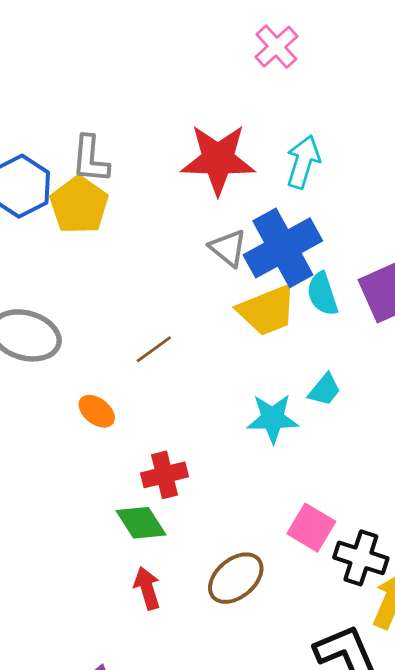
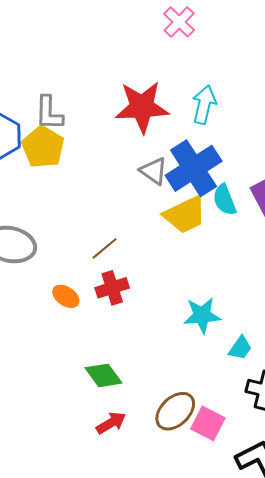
cyan trapezoid: (325, 390) -> (240, 348), moved
cyan star: (273, 418) -> (202, 315), moved
red cross: (165, 475) -> (112, 288), moved
pink square: (311, 528) -> (208, 423), moved
red arrow: (147, 588) -> (111, 423), turned 80

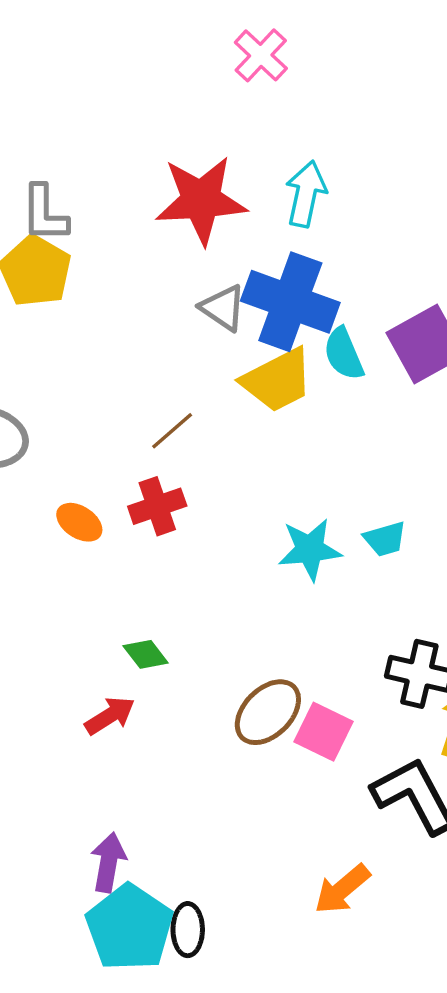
blue cross: (194, 168) -> (290, 302), turned -36
brown line: (104, 248) -> (172, 431), moved
cyan trapezoid: (240, 348) -> (385, 539), moved, turned 40
green diamond: (103, 375) -> (146, 654), size x0.7
red arrow: (111, 423) -> (110, 716), moved

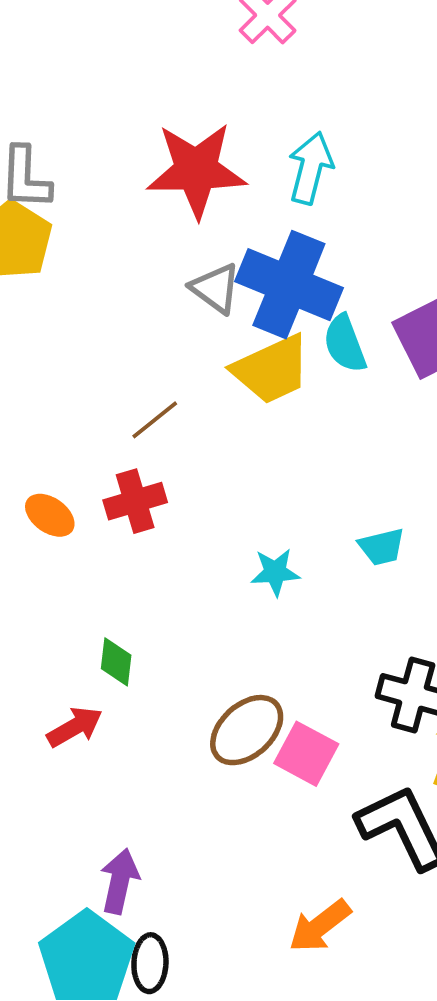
cyan star: (310, 549) -> (275, 572), moved, size x0.7
green diamond: (146, 654) -> (116, 662), turned 42
purple arrow: (108, 862) -> (120, 881), moved

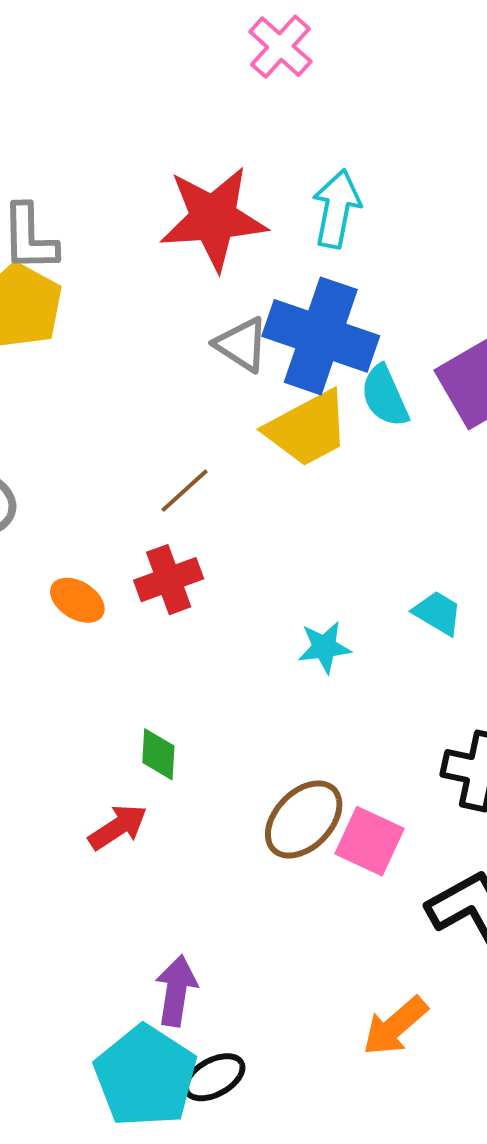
cyan trapezoid: (382, 547) -> (438, 613), turned -132
black ellipse: (150, 963) -> (214, 1077), turned 62

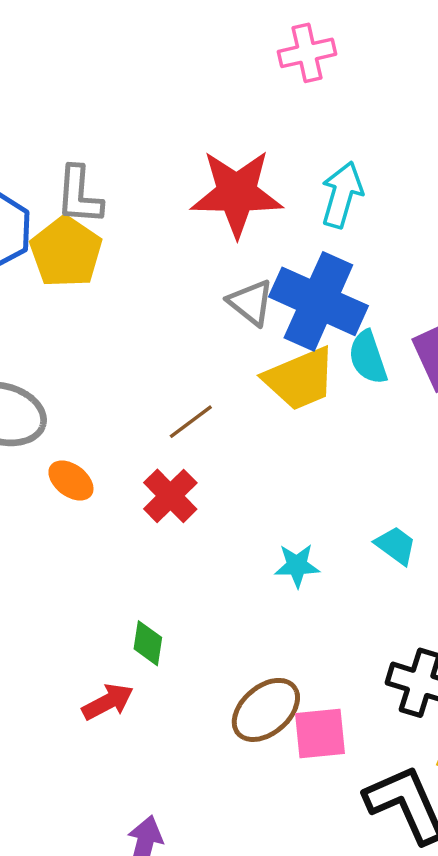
pink cross: (280, 47) -> (307, 53), turned 30
red cross: (169, 580) -> (170, 496), turned -30
orange ellipse: (77, 600) -> (71, 480), moved
pink square: (369, 841) -> (320, 733), turned -36

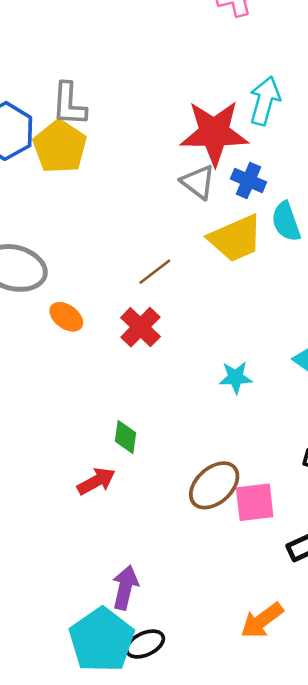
red star: (237, 193) -> (214, 133), moved
blue cross: (318, 301) -> (248, 180), size x0.5

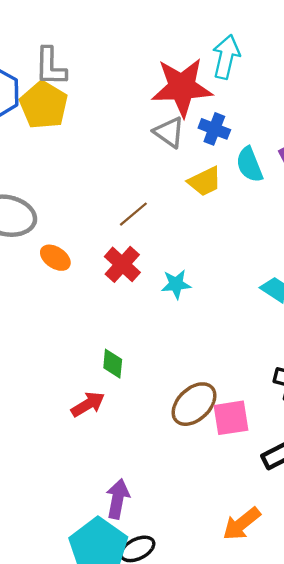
yellow trapezoid: (236, 238) -> (205, 181), size x0.7
cyan star: (236, 377) -> (176, 284), moved

